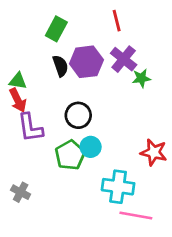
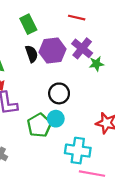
red line: (117, 21) -> (77, 18), turned -63
green rectangle: (56, 29) -> (28, 24), turned -54
black circle: (78, 115) -> (59, 93), moved

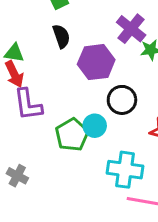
purple hexagon: (52, 51) -> (96, 62), moved
black circle: (59, 93) -> (122, 100), moved

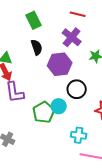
purple cross: (131, 29) -> (72, 37), moved
cyan cross: (125, 170) -> (79, 135), size x0.7

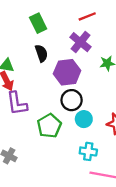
red line: (78, 14) -> (87, 16), turned -35
black circle: (77, 89) -> (72, 100), moved
cyan circle: (59, 106) -> (84, 119), moved

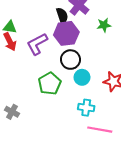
black semicircle: (41, 53) -> (62, 16), moved
purple L-shape: (17, 103) -> (37, 44), moved, turned 70

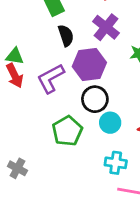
black semicircle: (62, 16) -> (66, 35), moved

